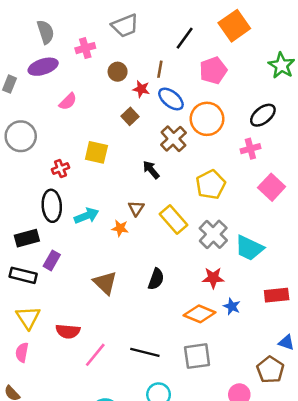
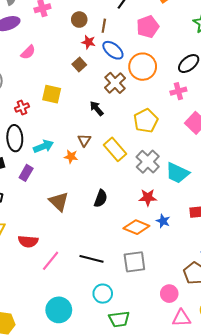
brown circle: (118, 72) -> (79, 20), moved
purple rectangle: (52, 260) -> (26, 173), moved

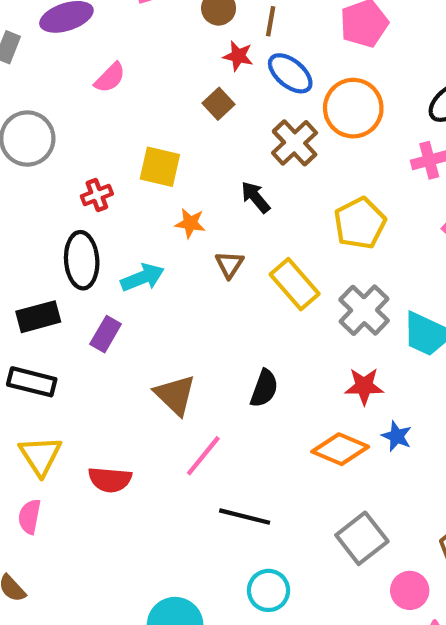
orange star: (71, 157) -> (190, 223), moved
pink line: (51, 261) -> (203, 456), moved
gray square: (134, 262) -> (362, 538), moved, turned -30

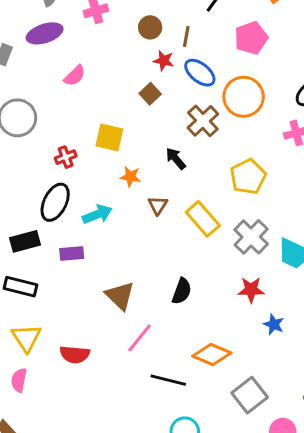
black ellipse: (82, 260) -> (55, 202), turned 30
purple rectangle: (106, 334) -> (72, 254), turned 55
orange diamond: (340, 449) -> (212, 354), moved

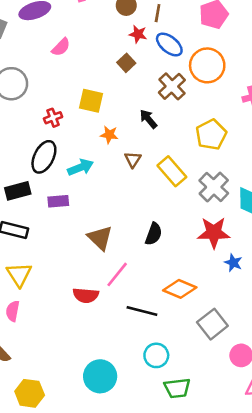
red star: (251, 290) -> (214, 233), size x1.4
red semicircle: (75, 354) -> (86, 295), moved

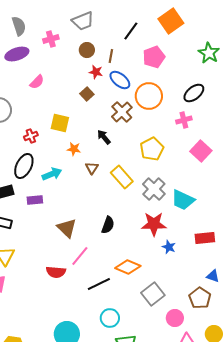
black line: (142, 311) -> (99, 284), turned -40

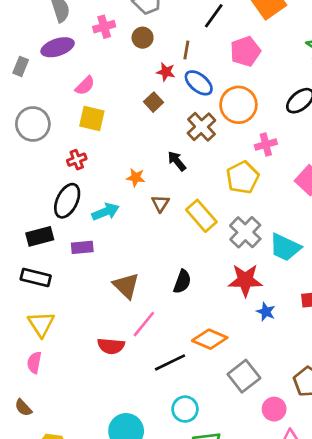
brown circle: (87, 50) -> (143, 38), moved
pink cross: (184, 120) -> (266, 145), moved
yellow square: (60, 123) -> (92, 119), moved

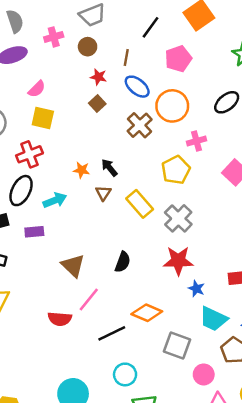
red star: (166, 72) -> (98, 77), moved
red cross: (77, 160) -> (29, 154), size x1.5
black arrow: (177, 161) -> (109, 168), moved
cyan trapezoid: (285, 247) -> (213, 319), moved
gray square: (244, 376) -> (177, 345), turned -32

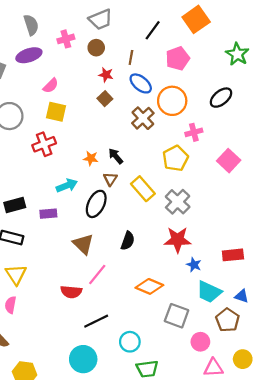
black ellipse: (21, 191) -> (96, 204), moved
black line: (112, 333) -> (96, 321), moved

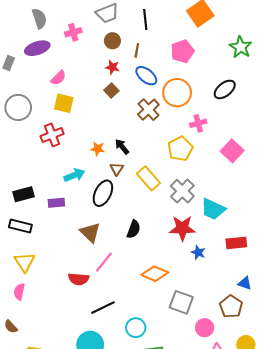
black line: (153, 30) -> (145, 20), moved, turned -42
brown circle: (96, 48) -> (112, 41), moved
cyan trapezoid: (209, 292) -> (213, 209), moved

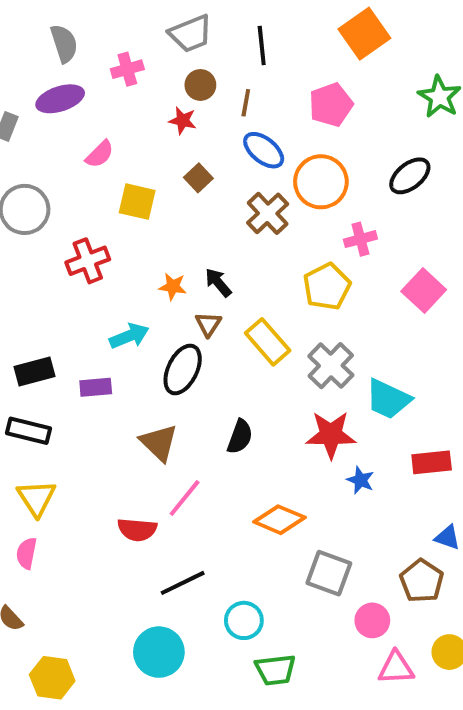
red star: (112, 67) -> (183, 121), moved
yellow square: (64, 103) -> (137, 202), moved

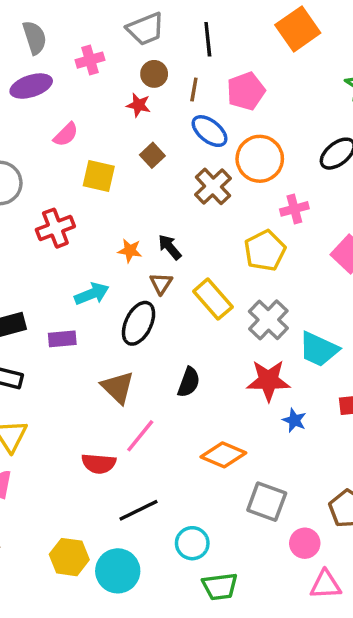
pink pentagon: (331, 105) -> (246, 91), moved
yellow hexagon: (52, 678) -> (69, 557), moved

